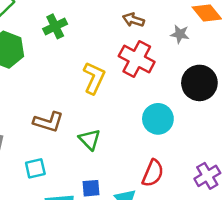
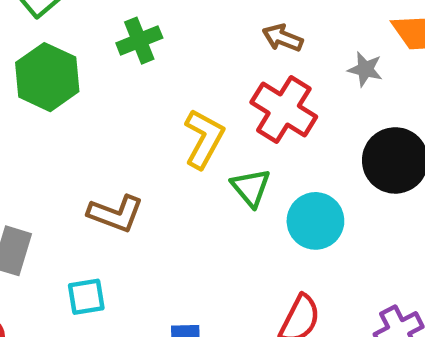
green triangle: (90, 139) -> (251, 188), moved

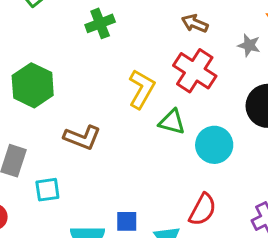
green hexagon: (47, 77) -> (33, 85), moved
green triangle: (251, 188) -> (172, 122), turned -36
cyan square: (86, 297) -> (47, 190), moved

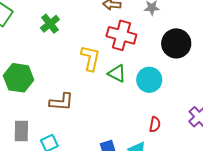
green triangle: (172, 122) -> (117, 73), turned 30
red semicircle: (203, 210) -> (155, 124), size x0.7

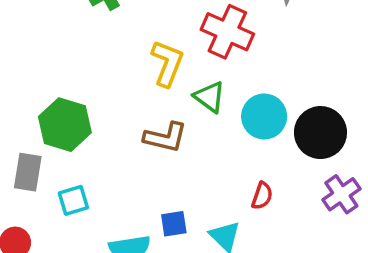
black circle: (176, 43) -> (320, 133), moved
green hexagon: (19, 78) -> (65, 125), moved
brown L-shape: (62, 102) -> (165, 137), moved

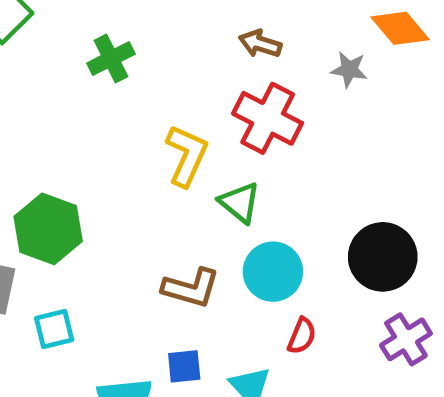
cyan circle: (264, 116) -> (273, 272), moved
brown L-shape: (165, 137) -> (191, 288), moved

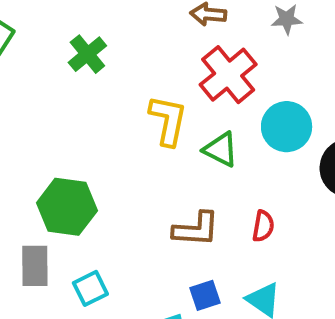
red cross: (268, 118) -> (228, 75), turned 36
cyan circle: (273, 272) -> (287, 127), moved
red semicircle: (302, 336) -> (263, 226), moved

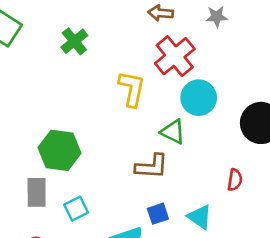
cyan circle: (287, 127) -> (199, 98), moved
green triangle: (221, 149) -> (173, 132), moved
red semicircle: (263, 226) -> (235, 180), moved

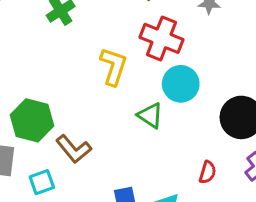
red cross: (175, 56) -> (161, 38), turned -36
brown L-shape: (152, 166) -> (74, 149), moved, turned 40

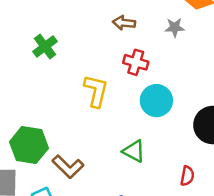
red cross: (161, 38) -> (136, 62), size x0.7
green triangle: (150, 115) -> (134, 151), moved

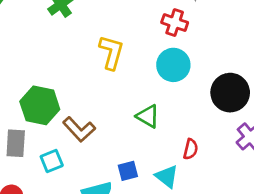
red cross: (136, 62) -> (175, 23), moved
red semicircle: (187, 176) -> (191, 149), moved

